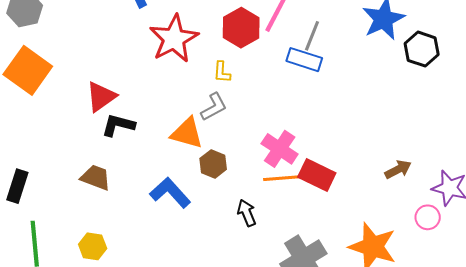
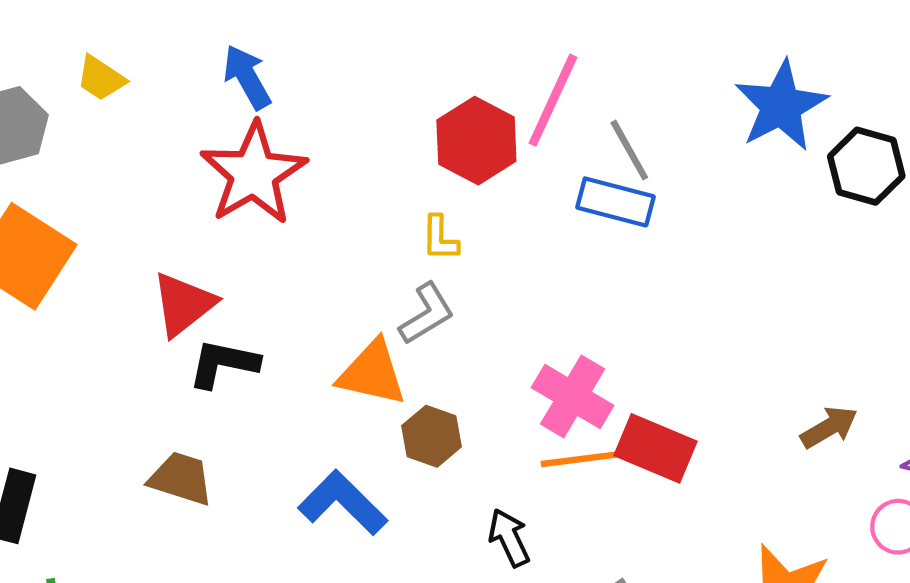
gray line: (312, 36) -> (629, 150), turned -48
red star: (174, 39) -> (254, 174), moved

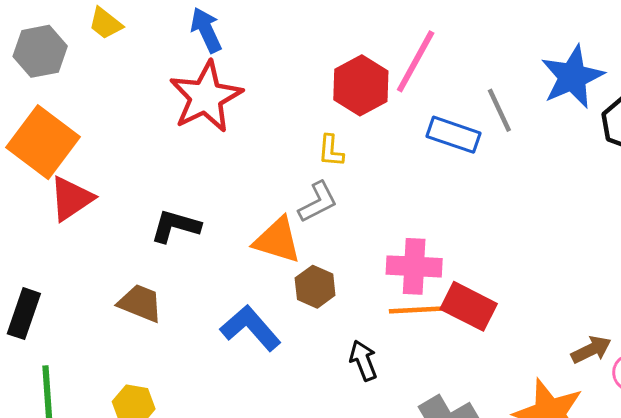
gray line: (629, 150) -> (499, 110), moved
red triangle: (183, 304) -> (71, 199), moved
pink cross: (573, 396) -> (414, 266), turned -32
brown arrow: (829, 427) -> (591, 350), moved

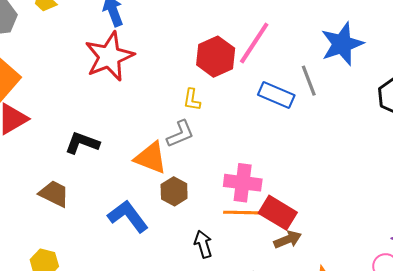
blue star: (572, 77) -> (342, 44), moved
brown arrow: (591, 350) -> (288, 240), moved

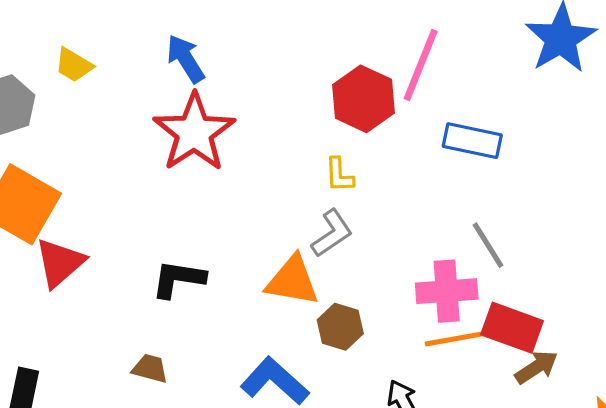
gray line: (309, 81) -> (488, 245), moved
brown trapezoid: (54, 194) -> (150, 369), size x0.7

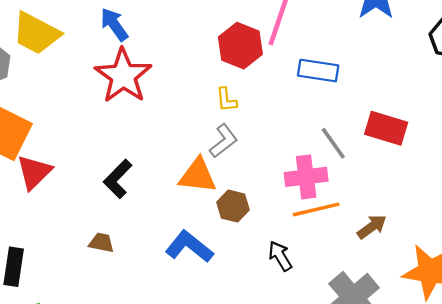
yellow trapezoid: (74, 65) -> (36, 33), size x1.8
black L-shape: (178, 279) -> (118, 179), turned -51
red rectangle: (512, 328) -> (386, 128), moved

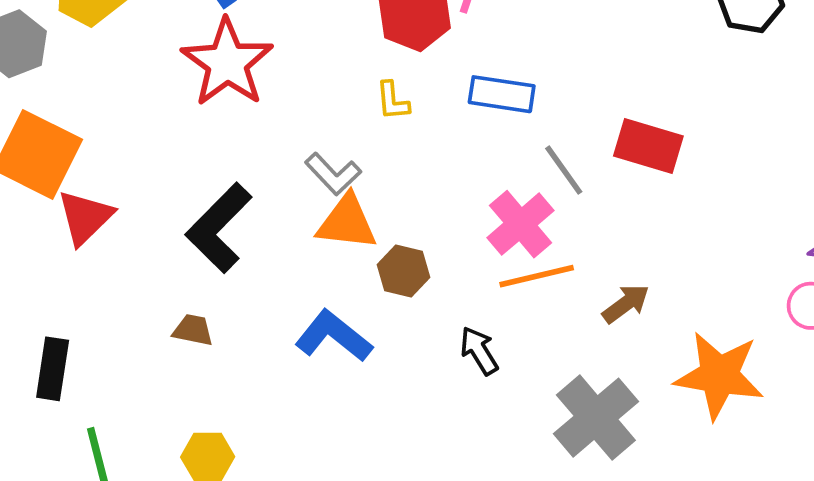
blue rectangle: (318, 71) -> (502, 94), moved
gray L-shape: (223, 141) -> (333, 174), moved, turned 84
pink cross: (306, 177) -> (520, 224), turned -33
black L-shape: (118, 179) -> (219, 228), size x1.4

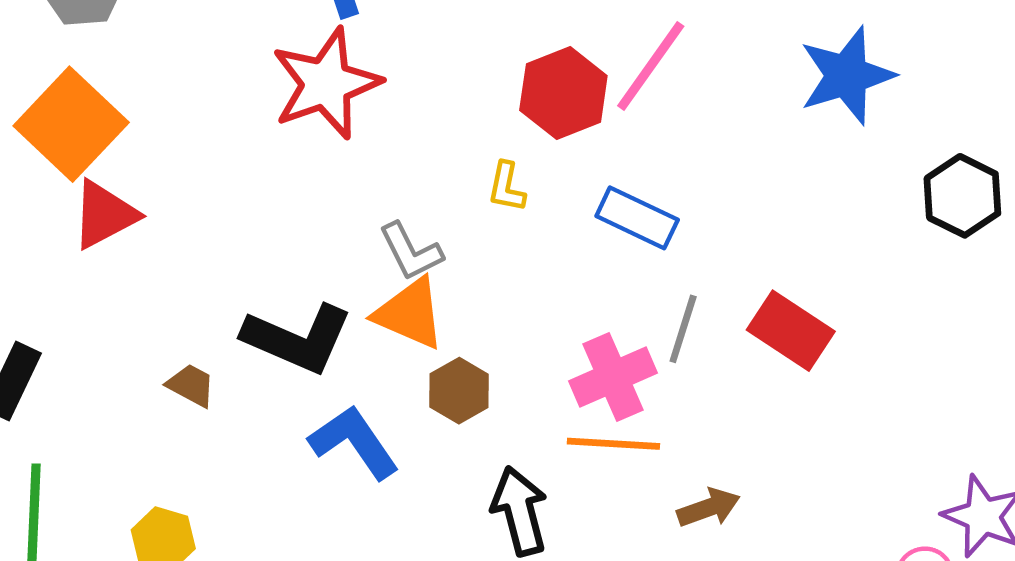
gray line: (564, 170) -> (683, 329), turned 36
black L-shape: (219, 228) -> (298, 339), moved, turned -128
black arrow: (479, 351) -> (520, 511), size x1.4

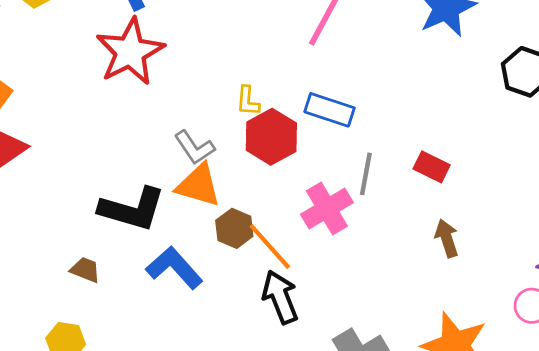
red hexagon: (563, 93) -> (271, 137), moved
red rectangle: (791, 331) -> (432, 167), size x0.7
brown trapezoid: (191, 385) -> (85, 270), moved
orange line: (613, 444) -> (270, 247), moved, turned 52
brown arrow: (709, 508) -> (447, 238), moved, turned -81

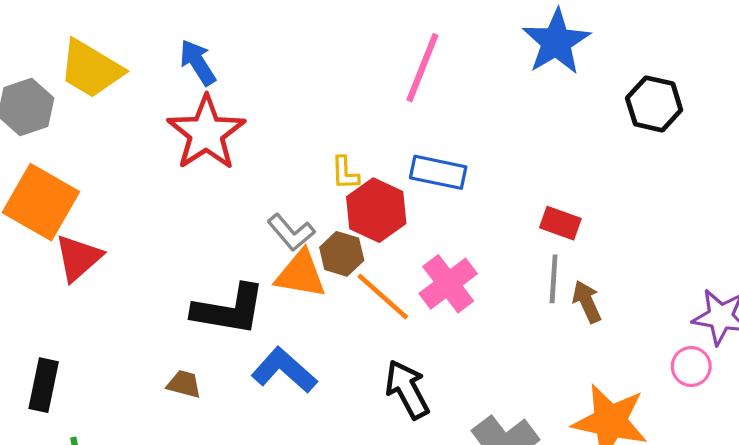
gray line: (366, 174) -> (554, 279), moved
brown hexagon: (234, 228) -> (342, 254), moved
orange line: (270, 247) -> (383, 296), moved

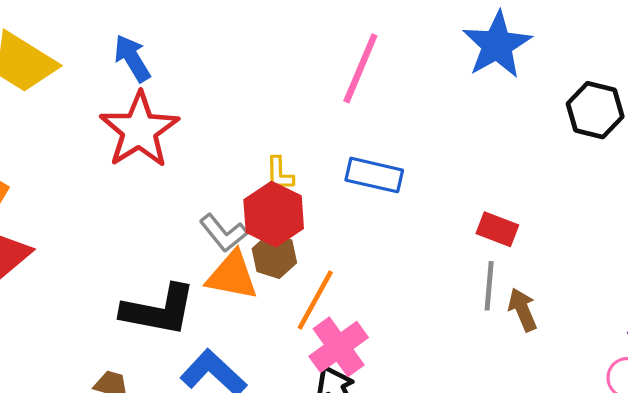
red hexagon: (376, 210) -> (274, 214), moved
pink cross: (448, 284) -> (339, 347), moved
orange line: (383, 296) -> (315, 300), turned 76

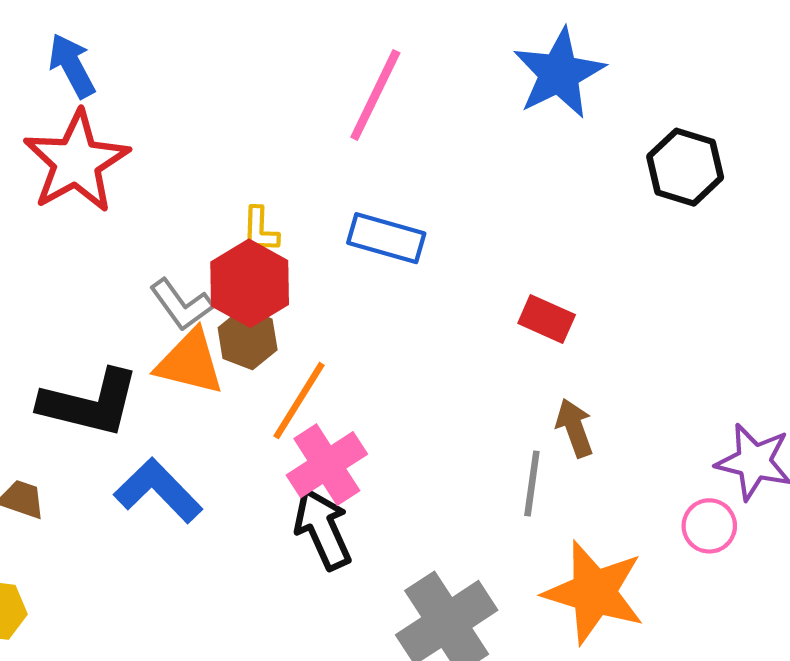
gray line: (489, 286) -> (532, 483), moved

